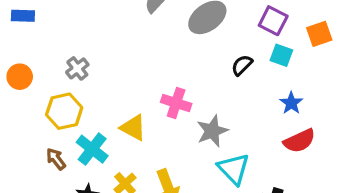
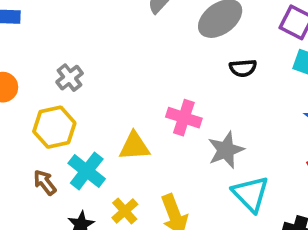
black semicircle: (242, 65) -> (243, 68), moved, turned -140
yellow triangle: (133, 128) -> (134, 146), turned -32

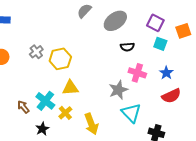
pink cross: (184, 118) -> (137, 73), moved
yellow hexagon: (54, 127) -> (60, 59), moved
yellow cross: (125, 211) -> (65, 113), moved

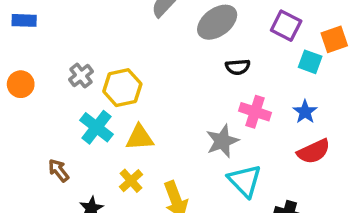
cyan square: (160, 44) -> (310, 62), moved
cyan cross: (45, 101) -> (96, 127), moved

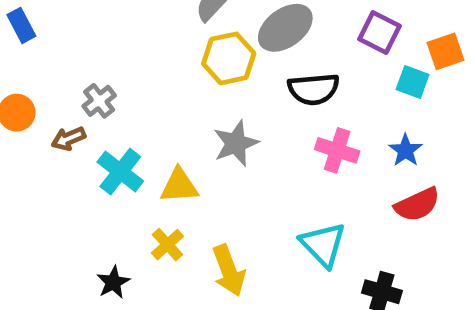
blue rectangle: (24, 20) -> (21, 25), turned 60
black semicircle: (238, 67) -> (314, 89), size x1.5
yellow hexagon: (122, 88) -> (229, 58), moved
gray star: (222, 141) -> (236, 143), moved
brown arrow: (59, 170) -> (68, 139), moved, turned -75

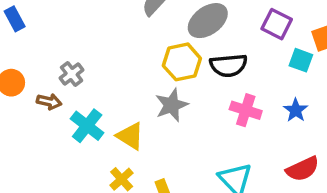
yellow hexagon: (229, 58) -> (182, 62), moved
brown arrow: (68, 139) -> (49, 102), turned -145
yellow triangle: (179, 186) -> (130, 136), turned 36
red semicircle: (417, 205) -> (303, 169), moved

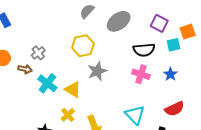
cyan square: (301, 60) -> (173, 45), turned -32
yellow hexagon: (182, 62) -> (83, 46), moved
black semicircle: (228, 65) -> (144, 50), moved

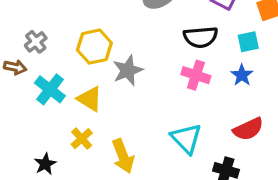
cyan square: (173, 45) -> (248, 42), moved
yellow hexagon: (83, 46) -> (94, 47), moved

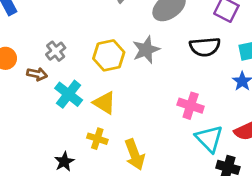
gray star: (128, 70) -> (146, 50), moved
pink cross: (196, 75) -> (191, 106), moved
yellow cross: (82, 139) -> (97, 139), turned -30
cyan triangle: (186, 139) -> (209, 139), moved

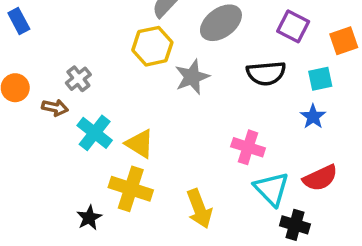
yellow hexagon: (109, 55) -> (152, 46), moved
yellow cross: (97, 139) -> (131, 189), size x1.6
yellow arrow: (135, 154) -> (199, 209), moved

